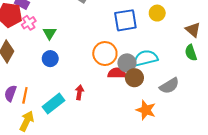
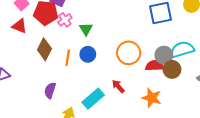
orange circle: (105, 54) -> (129, 53), moved
red arrow: (79, 92) -> (118, 86), turned -48
orange line: (25, 95) -> (68, 58), moved
orange star: (146, 110) -> (152, 98), moved

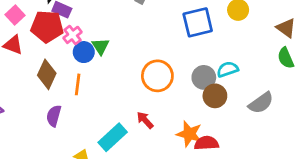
cyan semicircle: (182, 49) -> (228, 69), size x0.7
blue circle: (88, 54) -> (84, 52), moved
red semicircle: (155, 66) -> (206, 143), moved
purple semicircle: (50, 90) -> (54, 116), moved

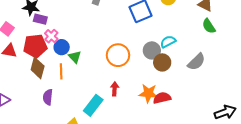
red pentagon: (47, 27) -> (35, 46), moved
green triangle: (101, 46) -> (75, 57), moved
red arrow: (145, 120) -> (115, 89), turned 56

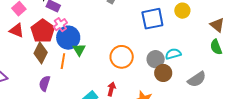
red pentagon: (35, 46) -> (43, 31), turned 30
blue circle: (62, 47) -> (68, 38), size x1.5

